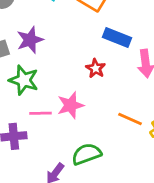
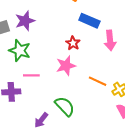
pink star: (71, 105) -> (66, 66), moved
green semicircle: (86, 154) -> (65, 106), turned 65

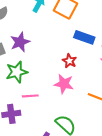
green star: (20, 50) -> (17, 72), turned -30
pink star: (66, 66) -> (64, 84), turned 30

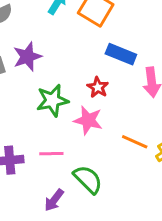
green star: (17, 72) -> (52, 100), moved
pink line: (30, 96) -> (51, 154), moved

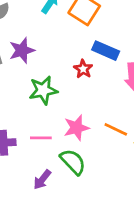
red star: (98, 87) -> (83, 69), moved
pink star: (88, 120) -> (76, 128), moved, turned -30

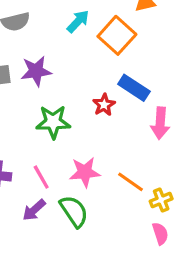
pink line: (41, 138) -> (41, 177), turned 50
purple arrow: (42, 180) -> (34, 210), moved

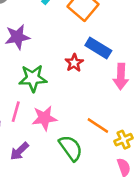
pink star: (85, 172) -> (44, 118), moved
pink line: (41, 177) -> (16, 112), moved, turned 48
green semicircle: (74, 211) -> (71, 148), moved

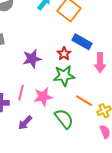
purple star: (17, 37) -> (32, 59), moved
green star: (33, 78) -> (64, 76), moved

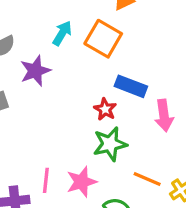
purple star: (32, 59) -> (35, 71), moved

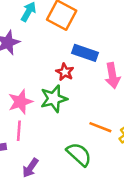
green star: (110, 144) -> (54, 99), moved
pink star: (81, 182) -> (20, 102), moved

